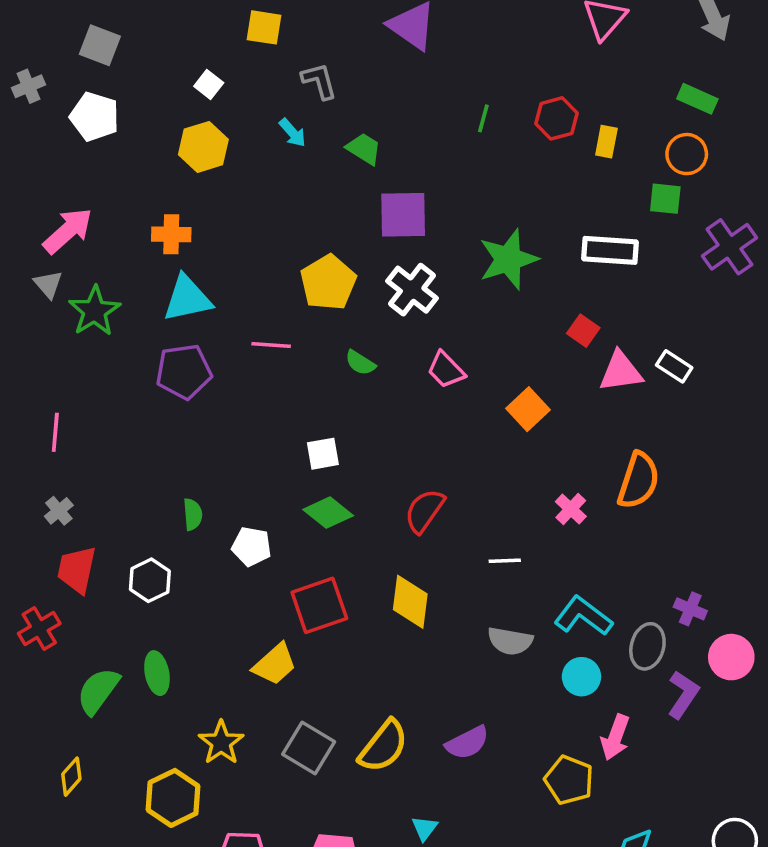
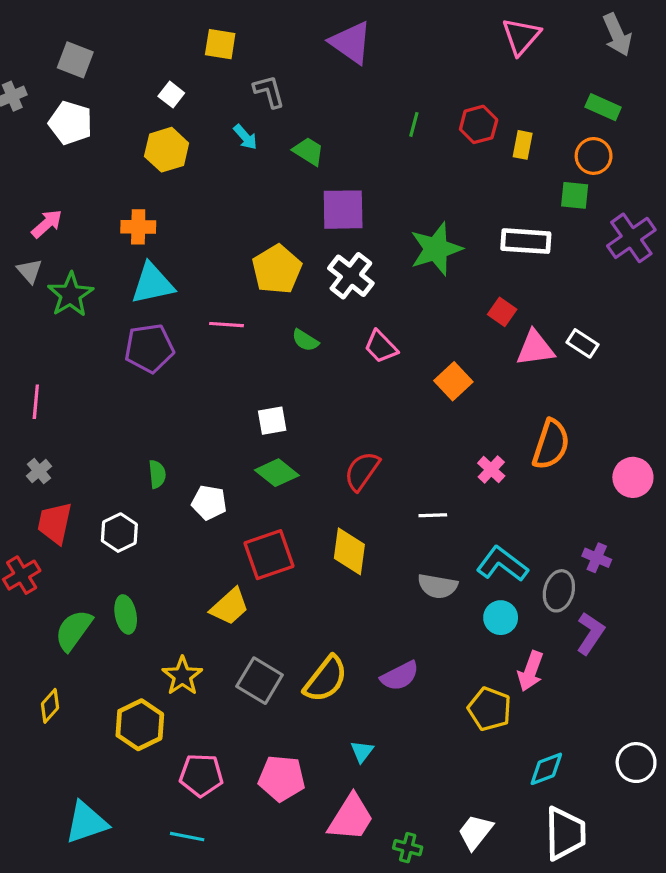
pink arrow: (68, 231) -> (47, 224), size x0.7
pink circle: (731, 657) -> (633, 477), moved

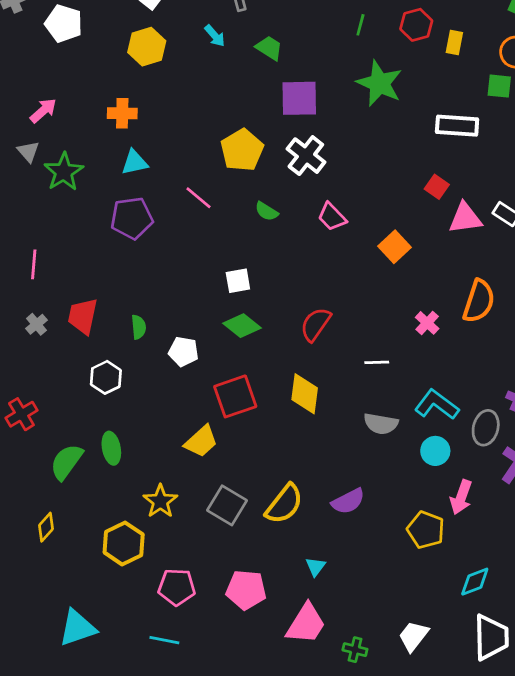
green star: (436, 249) -> (379, 83), moved, turned -30
cyan triangle: (152, 284) -> (134, 162), size x0.7
pink line: (226, 325) -> (198, 198), turned 36
red trapezoid: (55, 523) -> (83, 316), moved

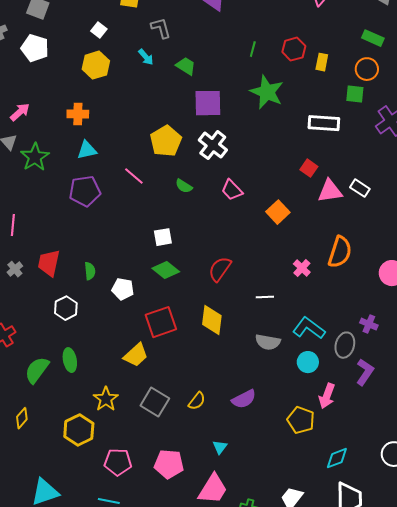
yellow semicircle: (284, 504) -> (197, 401), size x0.6

